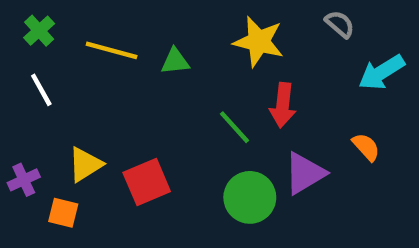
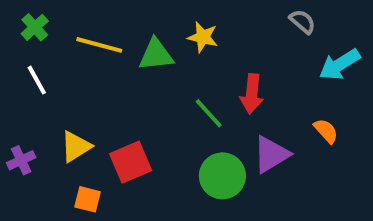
yellow star: (259, 42) -> (203, 37), moved, size x0.7
green triangle: (175, 61) -> (156, 55), size x1.4
orange square: (63, 213) -> (88, 199), moved

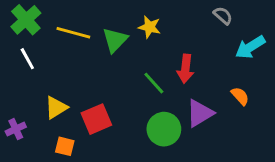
green cross: (35, 27) -> (26, 20), size x1.5
green triangle: (156, 55) -> (115, 40), turned -40
purple cross: (21, 160) -> (16, 129), moved

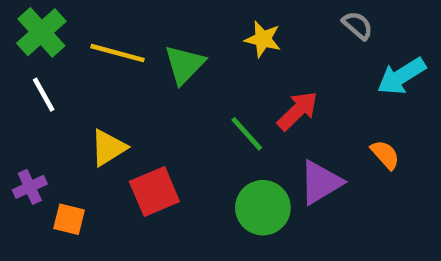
yellow star: (150, 27) -> (263, 39), moved
red arrow: (185, 69) -> (298, 111), turned -140
yellow triangle: (56, 108) -> (108, 148), moved
purple cross: (16, 129) -> (30, 187), moved
orange square: (65, 146) -> (69, 219), moved

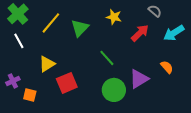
yellow line: (117, 53) -> (51, 23), turned -65
red arrow: (298, 111) -> (140, 33), moved

